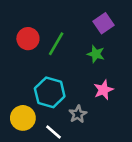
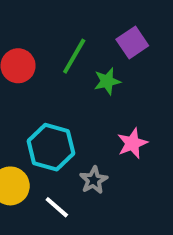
green line: (56, 44) -> (74, 56), moved
green star: (96, 54) -> (107, 81), moved, turned -30

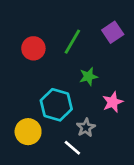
green star: (107, 81) -> (88, 77), moved
white line: (57, 207) -> (72, 148), moved

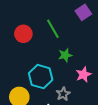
purple square: (113, 32) -> (83, 12), moved
green line: (72, 42) -> (53, 29), turned -60

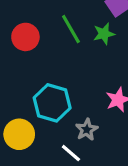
green star: (65, 55) -> (104, 34), moved

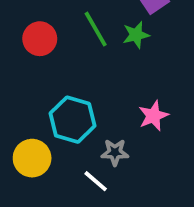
gray star: (87, 130) -> (115, 152), turned 30

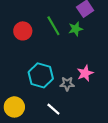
gray star: (115, 152) -> (67, 84), moved
yellow circle: (32, 158) -> (14, 107), moved

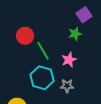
green line: (53, 26) -> (43, 51), moved
pink star: (85, 73) -> (69, 60), moved

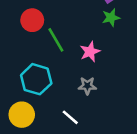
green star: (75, 34) -> (111, 18), moved
cyan hexagon: (42, 78) -> (36, 79), moved

